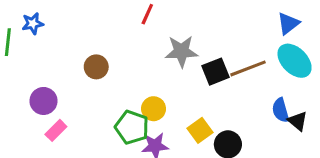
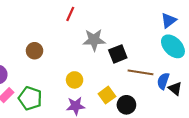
brown line: (248, 68) -> (140, 72), moved, turned 30
blue semicircle: (281, 110) -> (163, 81), turned 35
green pentagon: (132, 127) -> (30, 98), moved

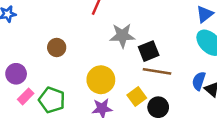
brown line: (140, 72) -> (157, 71), moved
yellow circle: (75, 80) -> (101, 80), size x1.5

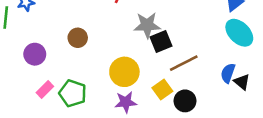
black square: (149, 51) -> (161, 42), moved
brown line: (157, 71) -> (184, 63), turned -36
purple circle: (16, 74) -> (35, 54), moved

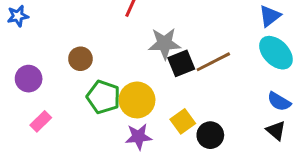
brown line: (184, 63) -> (213, 62), moved
blue semicircle: (228, 73) -> (279, 102), moved, turned -78
black triangle: (242, 82) -> (276, 131), moved
green pentagon: (73, 93) -> (103, 97), moved

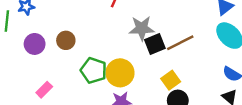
brown circle: (80, 59) -> (66, 40), moved
purple circle: (29, 79) -> (35, 44), moved
yellow square: (183, 121) -> (171, 80), moved

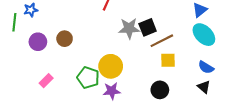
black square: (155, 44) -> (148, 27), moved
green pentagon: (94, 70) -> (88, 78), moved
yellow square: (171, 80) -> (168, 60), moved, turned 35

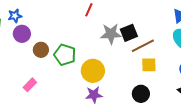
brown circle: (65, 39) -> (41, 50), moved
purple circle: (38, 42) -> (22, 34), moved
green pentagon: (88, 78) -> (65, 55), moved

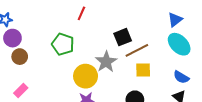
gray star: (111, 34) -> (106, 62), moved, turned -30
brown circle: (41, 50) -> (20, 57), moved
green pentagon: (65, 55) -> (63, 44), moved

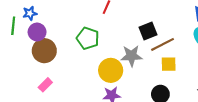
brown circle: (20, 57) -> (44, 51), size x1.5
gray star: (106, 62) -> (131, 56), turned 30

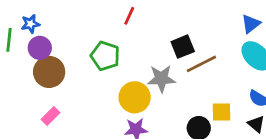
yellow square: (169, 64) -> (221, 112), moved

